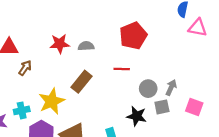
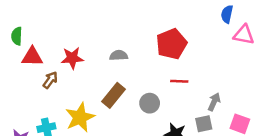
red star: (60, 44) -> (72, 58), moved
red line: (122, 69) -> (179, 81), moved
gray circle: (148, 89) -> (150, 103), moved

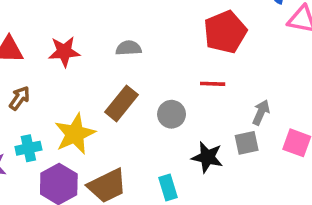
red pentagon: (172, 44) -> (225, 32), moved
brown arrow: (50, 80) -> (19, 98), moved

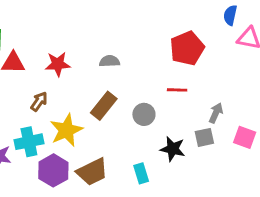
brown arrow: (19, 98) -> (39, 101), moved
cyan cross: (28, 148) -> (29, 142), size x1.4

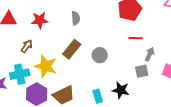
gray semicircle: (109, 61) -> (76, 18), turned 88
red line: (177, 90) -> (136, 38), moved
yellow star: (66, 130) -> (46, 66), turned -30
black star: (173, 149) -> (121, 90), moved

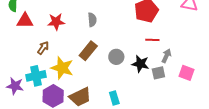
black star: (121, 90) -> (140, 64), moved

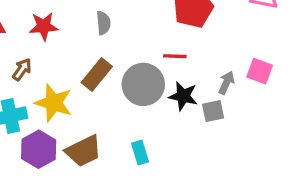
red line: (152, 40) -> (175, 56), moved
gray circle: (116, 57) -> (143, 84), size x1.6
pink square: (187, 73) -> (260, 71), moved

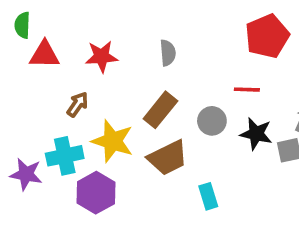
gray circle: (143, 84) -> (212, 121), size x0.6
brown trapezoid: (83, 151) -> (168, 158), moved

